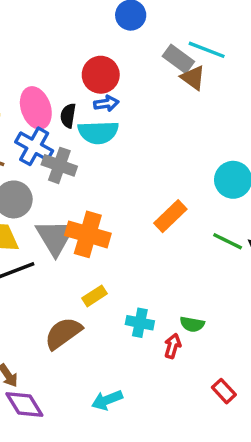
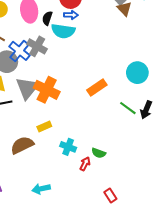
blue cross: (34, 146) -> (19, 51), moved

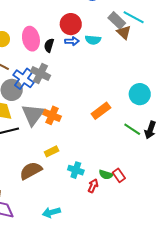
cyan semicircle: (63, 31) -> (93, 40), moved, size x0.7
orange cross: (47, 90) -> (52, 115), size x0.7
red rectangle: (110, 195) -> (119, 175), moved

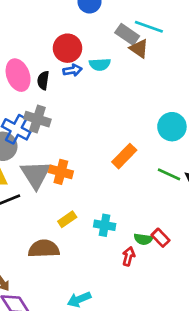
cyan cross: (76, 170) -> (105, 225), moved
brown semicircle: (31, 171) -> (44, 249), turned 35

